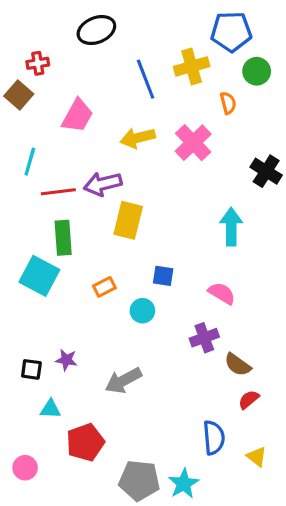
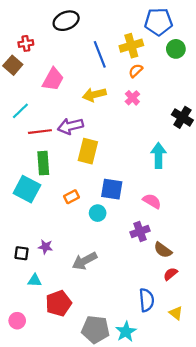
orange semicircle: (228, 103) -> (136, 71), moved, turned -120
pink cross: (193, 143) -> (132, 98), size x0.6
cyan line: (30, 162) -> (20, 111), turned 30
blue square: (163, 276) -> (112, 189), size x1.5

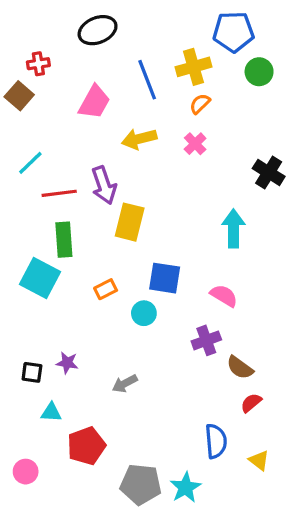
pink trapezoid: (53, 79) -> (94, 102), moved
purple arrow: (70, 126) -> (104, 185), turned -95
gray arrow: (85, 261) -> (125, 384), size x0.7

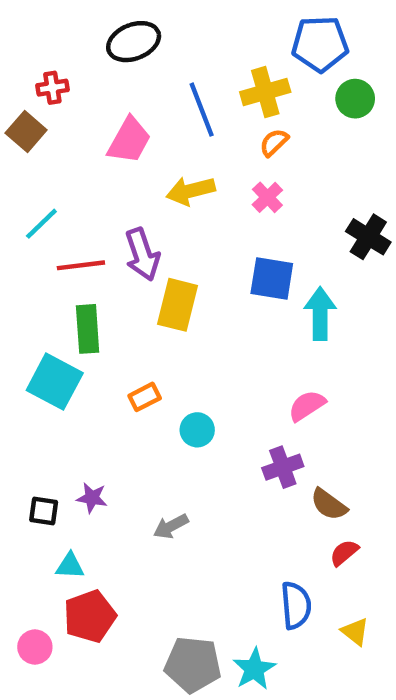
blue square: (165, 278) -> (272, 278), moved
pink semicircle: (224, 296) -> (307, 406), turned -64
red pentagon: (86, 446) -> (90, 616), moved

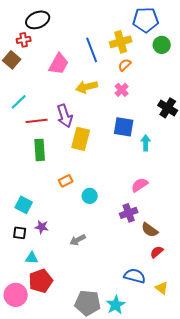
black ellipse: (134, 42) -> (38, 20), moved
cyan arrow: (320, 314) -> (146, 143), size x0.7
cyan square: (55, 382) -> (24, 205), moved, size x0.7
blue semicircle: (296, 605) -> (135, 276), turned -70
pink circle: (35, 647) -> (16, 295), size x1.5

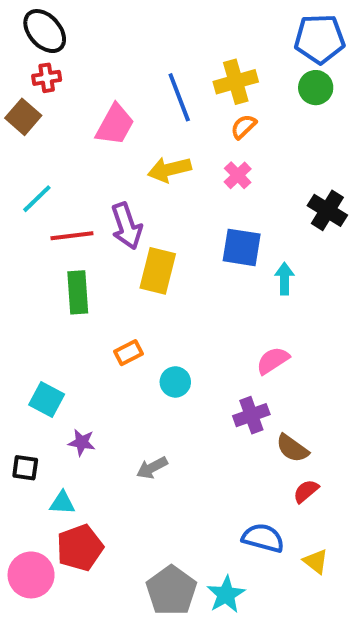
black ellipse: (38, 20) -> (45, 31), moved, turned 70
blue pentagon: (146, 20) -> (320, 39), moved
black square: (20, 233) -> (25, 468), moved
gray pentagon: (88, 303) -> (171, 591), turned 30

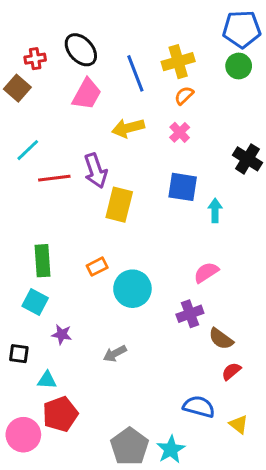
black ellipse: (45, 31) -> (81, 50), moved
green rectangle: (78, 292) -> (43, 261), moved
cyan circle: (175, 382) -> (132, 289), size x1.6

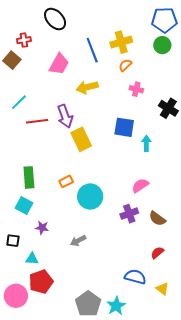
black ellipse: (81, 50) -> (55, 19), moved
pink cross: (180, 132) -> (136, 89), moved, turned -32
yellow rectangle: (119, 205) -> (81, 139), turned -40
brown semicircle: (221, 339) -> (157, 219), moved

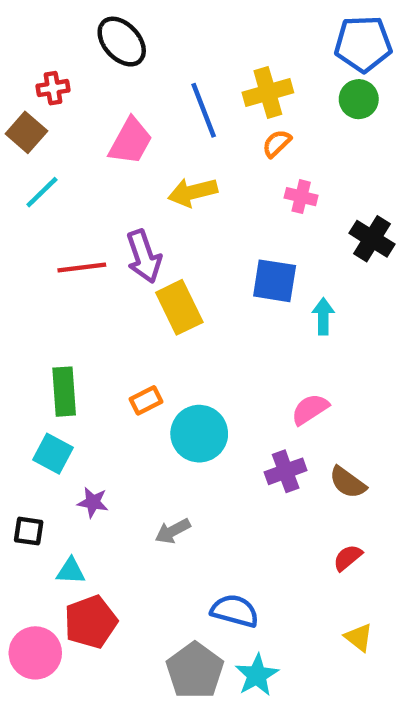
cyan line: (19, 102) -> (42, 192), moved
blue semicircle: (135, 277) -> (235, 611), moved

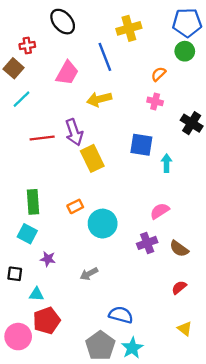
yellow cross: (268, 92) -> (129, 28), moved
orange semicircle: (277, 143) -> (159, 74), moved

